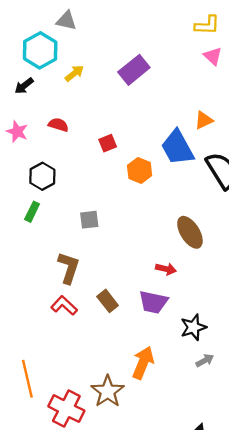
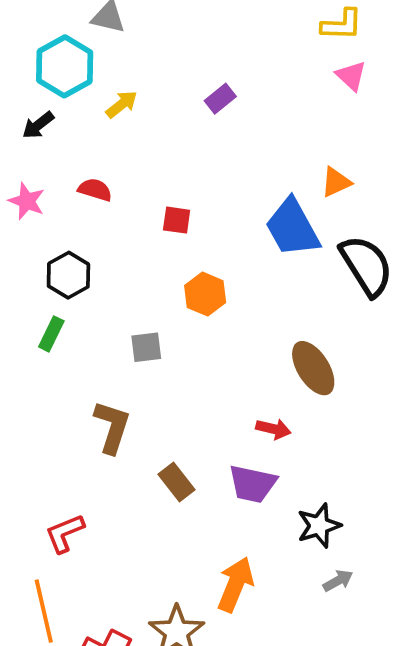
purple rectangle: (134, 70) -> (220, 99), size x0.6
red square: (108, 143) -> (177, 220), turned 30
orange hexagon: (140, 171) -> (205, 294), moved
red L-shape: (64, 306) -> (65, 533), moved, turned -65

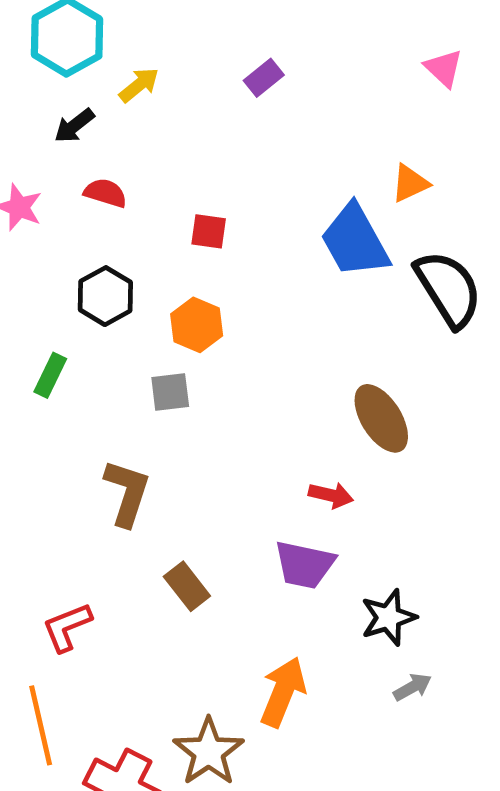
pink triangle: (351, 76) -> (444, 68), moved
black arrow: (38, 125) -> (74, 126), moved
black hexagon: (68, 275) -> (105, 296), moved
orange hexagon: (205, 294) -> (197, 325), moved
brown rectangle: (177, 482) -> (187, 586), moved

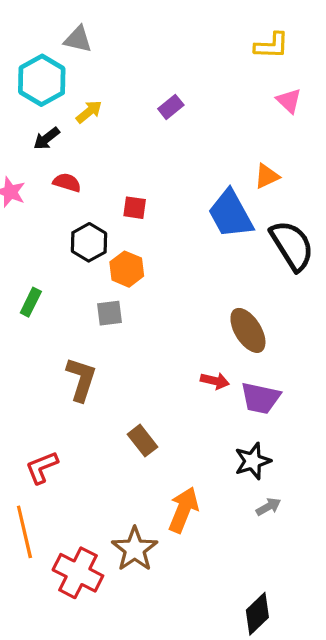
black hexagon: (105, 296) -> (89, 242), moved
purple trapezoid: (305, 565) -> (261, 398), moved
brown rectangle: (187, 586) -> (142, 441), moved

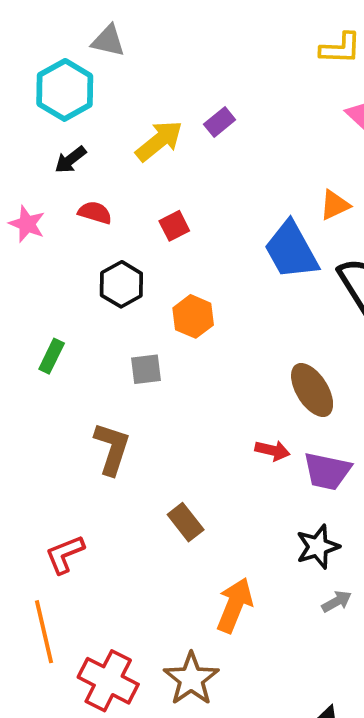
yellow arrow: (89, 112) -> (159, 141), moved, size x1.5
red square: (135, 208) -> (174, 226), moved, turned -35
orange hexagon: (127, 269) -> (193, 316), moved
brown star: (135, 549) -> (191, 679), moved

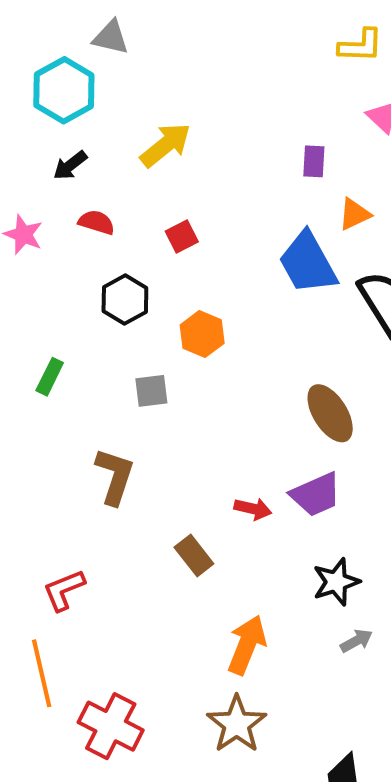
purple rectangle: (220, 122) -> (314, 161), moved, turned -48
red arrow: (272, 450) -> (253, 509), moved
purple trapezoid: (327, 471) -> (316, 495), moved, turned -36
brown star: (191, 679) -> (237, 724), moved

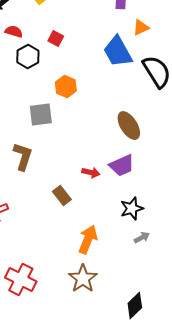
red square: (182, 237) -> (56, 38), turned -35
black hexagon: (125, 299) -> (28, 56), moved
gray square: (151, 391) -> (41, 114), size x1.4

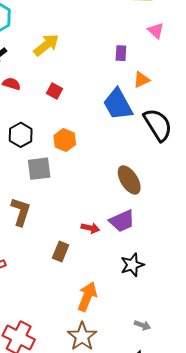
black hexagon: (28, 56) -> (21, 135), moved
brown rectangle: (62, 196) -> (61, 252), turned 60
gray arrow: (142, 238) -> (142, 325), moved, turned 49

